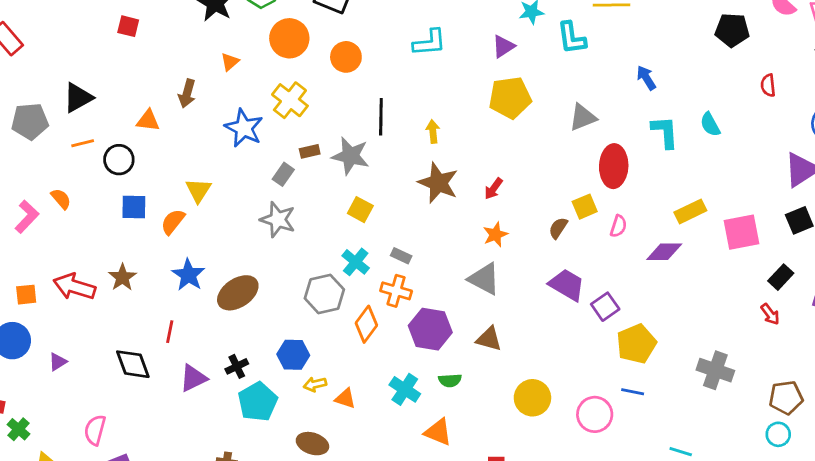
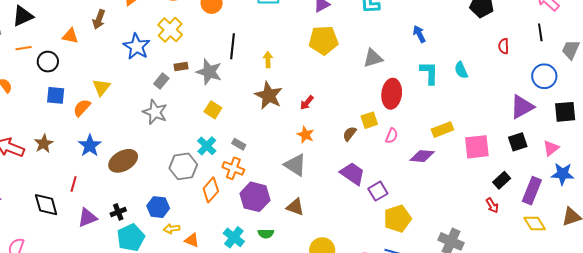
orange star: (495, 235) -> (306, 135), turned -30

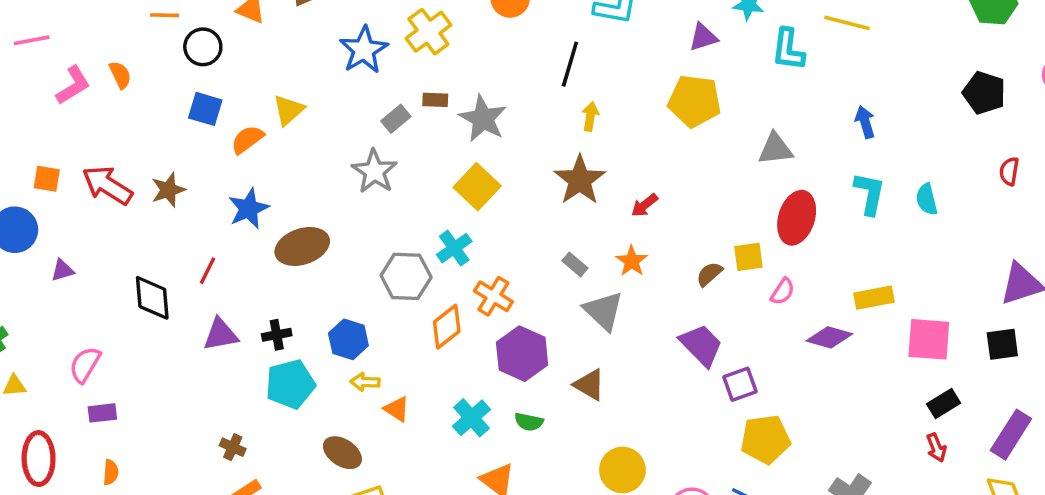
black line: (233, 46) -> (570, 64), moved
yellow square: (213, 110) -> (477, 187), size x1.4
gray rectangle: (239, 144) -> (575, 264), moved
black rectangle: (502, 180) -> (944, 403), moved

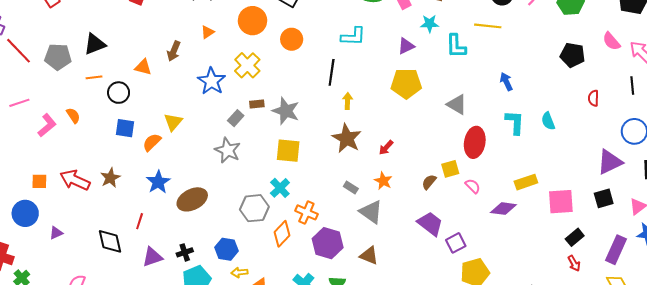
gray triangle: (775, 149) -> (457, 104), turned 45
yellow square: (477, 187) -> (288, 151), turned -30
pink semicircle: (783, 292) -> (473, 186), turned -70

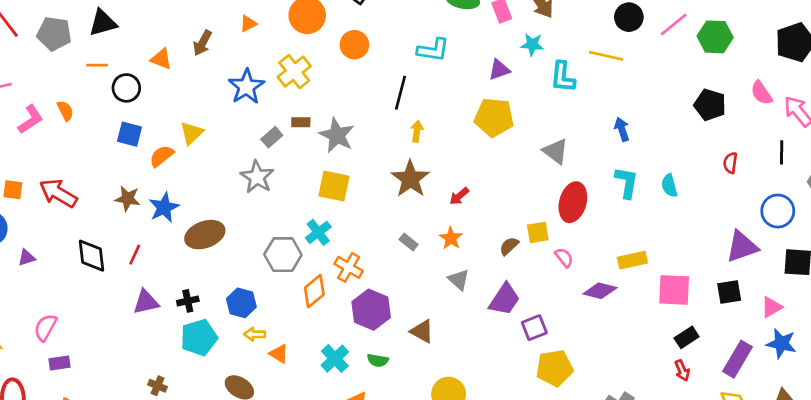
brown star: (110, 178) -> (128, 199), moved, turned 30
gray triangle: (371, 212) -> (459, 280), moved, size x0.7
purple trapezoid: (430, 224) -> (505, 299), turned 80
black diamond: (110, 241) -> (92, 256), moved

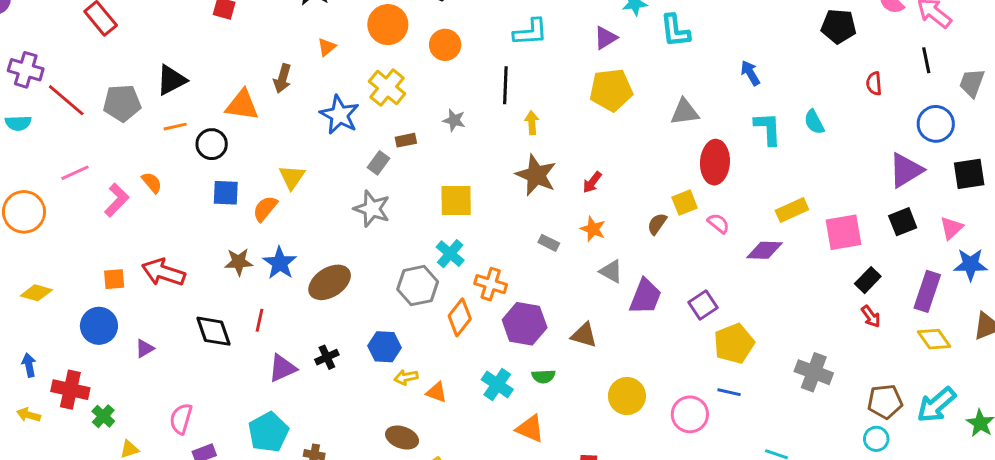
orange triangle: (161, 59) -> (242, 105), size x1.4
gray star: (337, 135) -> (454, 120), moved, size x0.6
gray triangle: (556, 151) -> (685, 112), turned -32
purple trapezoid: (505, 299) -> (645, 296), moved
cyan pentagon: (199, 337) -> (268, 432), moved

